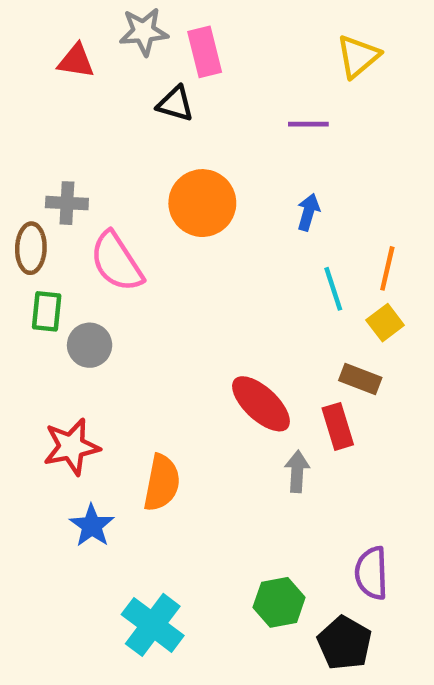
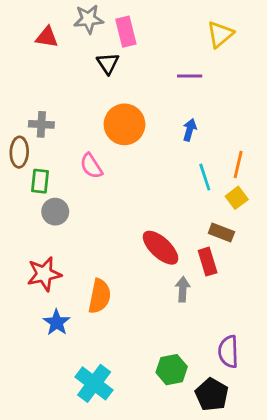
black triangle: (175, 104) -> (108, 63), turned 40
pink semicircle: (117, 262) -> (91, 166), moved, size x0.7
green rectangle: (47, 311) -> (40, 181), moved

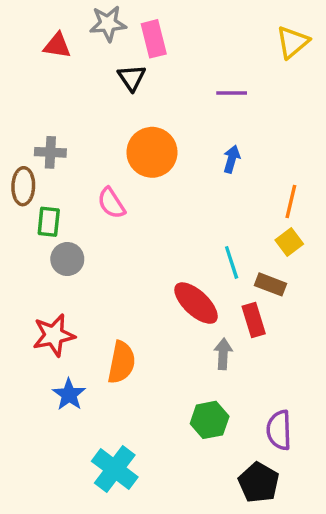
yellow triangle: (220, 34) -> (293, 42), moved
cyan line: (205, 177) -> (232, 262), moved
green hexagon: (172, 370) -> (210, 420), moved

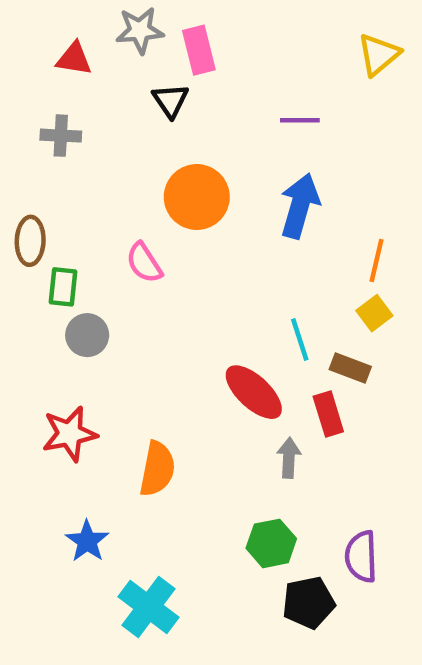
gray cross: (50, 152) -> (61, 136), moved
blue arrow: (232, 159) -> (300, 206), size x1.8
blue star: (69, 395) -> (87, 541), moved
black pentagon: (259, 483) -> (309, 603), moved, turned 30

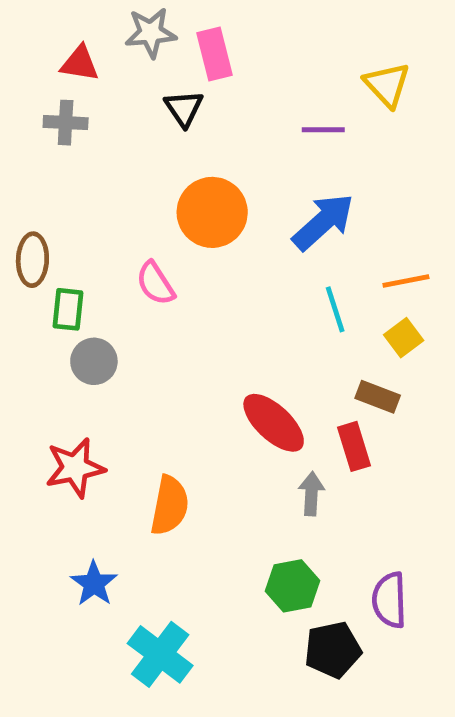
yellow triangle: (379, 54) -> (387, 85), moved, turned -33
gray cross: (61, 136) -> (66, 123), moved
blue arrow: (300, 206) -> (323, 222), turned 32
orange line: (377, 261) -> (406, 281), turned 66
cyan line: (300, 339) -> (335, 309), moved

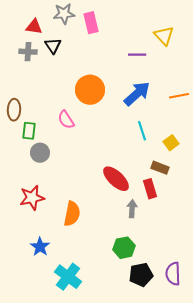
black triangle: (184, 108) -> (53, 46), moved
orange line: (406, 281) -> (179, 96), moved
purple semicircle: (389, 600) -> (173, 274), moved

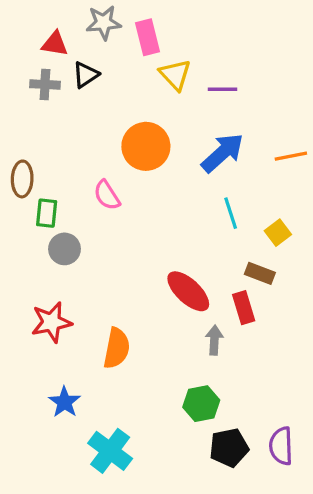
yellow triangle: (164, 36) -> (175, 75), moved
black triangle: (53, 46) -> (86, 75), turned 30

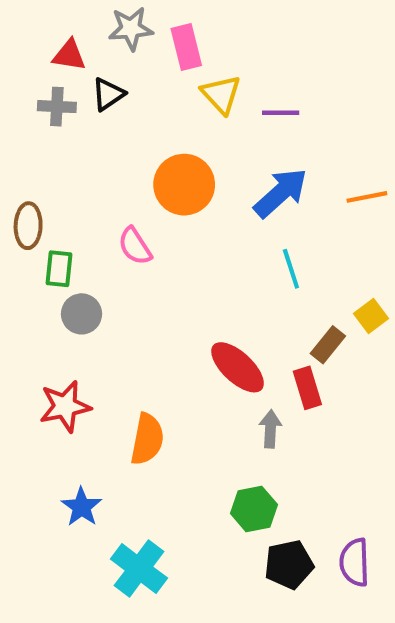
yellow square: (278, 233) -> (371, 316), moved
brown rectangle: (260, 273) -> (328, 345), turned -72

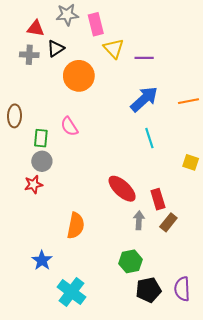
orange circle: (184, 185) -> (79, 76), moved
green rectangle: (59, 269) -> (41, 138), moved
yellow square: (371, 316) -> (191, 162), turned -35
brown rectangle: (328, 345) -> (168, 222), moved
red star: (65, 406) -> (33, 184), moved, size x0.7

